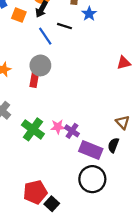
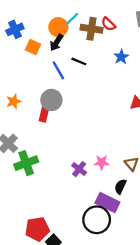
blue star: (89, 14) -> (121, 57), moved
pink star: (58, 127) -> (102, 162), moved
green cross: (33, 129) -> (26, 163), moved, turned 30
purple rectangle: (91, 150) -> (107, 203), moved

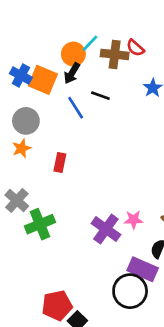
blue cross: (15, 29) -> (21, 75), moved, turned -35
orange square: (33, 47) -> (43, 80), size x1.5
gray circle: (51, 100) -> (26, 121), moved
purple cross: (79, 169) -> (106, 229), size x1.5

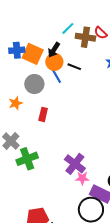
orange circle: (73, 54) -> (54, 62), moved
blue cross: (21, 75) -> (17, 50), turned -35
gray circle: (26, 121) -> (34, 84), moved
pink star: (134, 220) -> (82, 178), moved

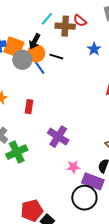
gray circle: (34, 84) -> (22, 60), moved
purple cross: (75, 164) -> (58, 137), moved

